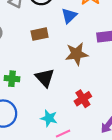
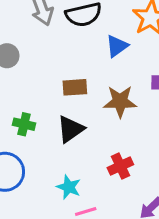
brown rectangle: (40, 34) -> (75, 87), moved
black triangle: (45, 78) -> (71, 129), turned 30

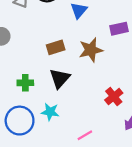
red cross: (120, 166) -> (114, 97), moved
cyan star: (69, 187) -> (50, 112), moved

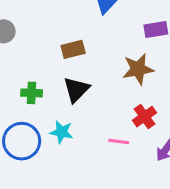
brown star: (91, 50) -> (138, 69), moved
pink line: (85, 135) -> (119, 142), moved, turned 35

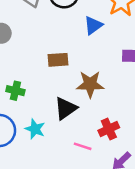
brown star: (138, 69) -> (90, 84), moved
black triangle: (76, 90) -> (66, 108), moved

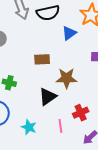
cyan star: (35, 129) -> (29, 127), moved
pink line: (83, 146) -> (60, 126), turned 64

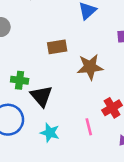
black triangle: (48, 97) -> (41, 96), moved, turned -30

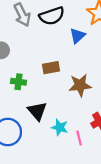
green cross: (20, 80) -> (19, 82), moved
cyan star: (50, 133) -> (60, 127), moved

